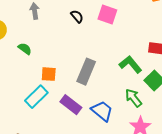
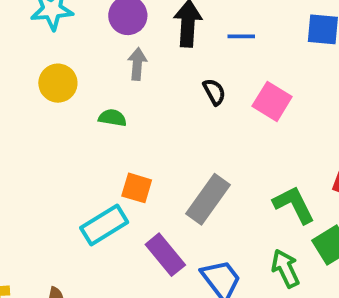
green semicircle: (25, 49) -> (112, 118), moved, turned -40

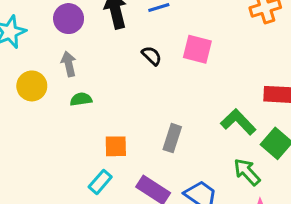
gray arrow: (137, 64) -> (69, 64), moved
gray rectangle: (208, 199) -> (172, 138), size x0.7
cyan rectangle: (104, 225) -> (100, 182), size x0.7

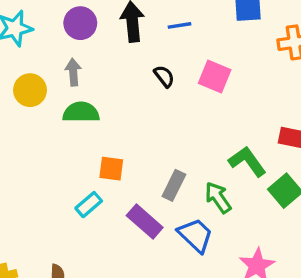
green semicircle: (81, 99) -> (81, 112), size x1.5
gray rectangle: (172, 138) -> (174, 185), moved
green arrow: (247, 172) -> (218, 198), moved

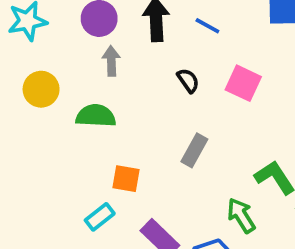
blue line: (180, 25) -> (207, 26), turned 35
gray arrow: (73, 72) -> (111, 61), moved
gray rectangle: (174, 185) -> (194, 150), moved

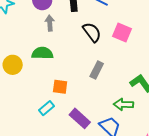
black semicircle: (188, 81) -> (92, 32), size x1.5
yellow circle: (41, 89) -> (13, 65), moved
green arrow: (241, 215) -> (123, 104), turned -54

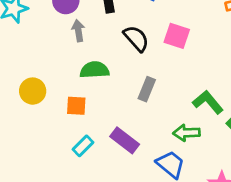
green semicircle: (42, 53) -> (94, 70), moved
orange square: (60, 87) -> (76, 106), moved
purple rectangle: (80, 118) -> (125, 140), moved

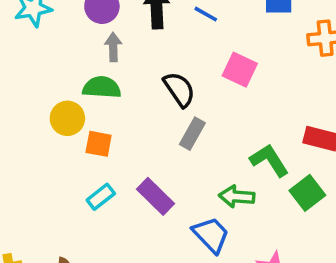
black semicircle: (136, 39) -> (179, 89), moved
green semicircle: (94, 70) -> (102, 87), moved
yellow circle: (33, 91) -> (67, 118), moved

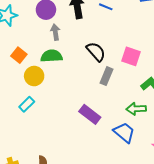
pink square: (240, 70) -> (131, 56), moved
orange square: (99, 144) -> (19, 55), moved, turned 35
cyan rectangle: (101, 197) -> (27, 104), moved

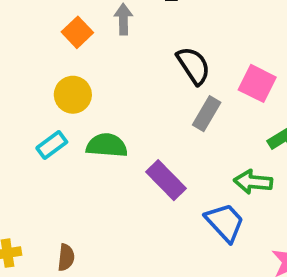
orange square: (19, 55) -> (77, 32), moved
green semicircle: (52, 56) -> (107, 145), moved

